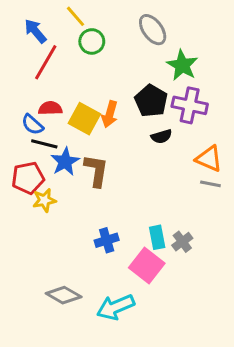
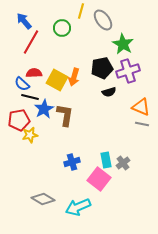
yellow line: (75, 16) -> (81, 11), moved, turned 56
black pentagon: (151, 101) -> (102, 68), turned 30
purple cross: (190, 105) -> (128, 71), turned -30

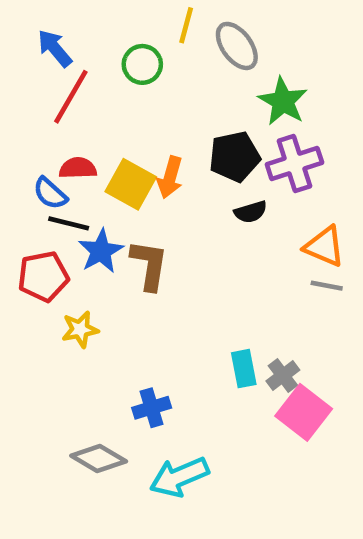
yellow star: (30, 135) -> (80, 329), moved
blue cross: (72, 162) -> (152, 408), moved
pink square: (99, 179) -> (304, 412), moved

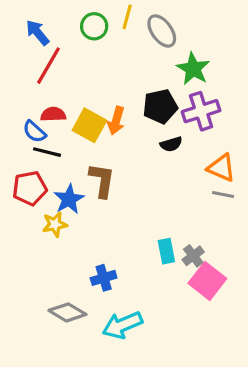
green circle: (142, 64) -> (94, 26), moved
blue star: (101, 251) -> (69, 199), moved

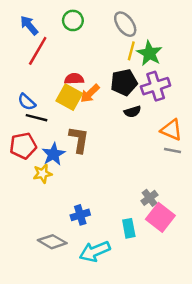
yellow line: (127, 17) -> (131, 51), moved
red semicircle: (53, 114) -> (74, 79), moved
orange arrow: (116, 121) -> (90, 93), turned 30
cyan rectangle: (166, 251) -> (129, 228), moved

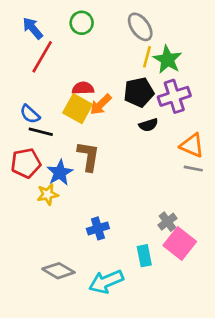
blue cross: (80, 215) -> (98, 228), moved

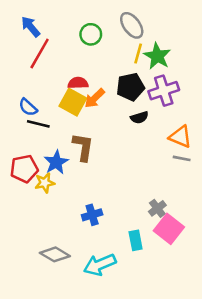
green circle: (82, 23) -> (91, 34), moved
red pentagon: (26, 163) -> (24, 169), moved

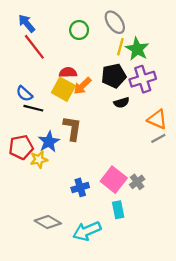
red line: (40, 54) -> (34, 47), turned -68
gray line: (182, 158) -> (158, 138), turned -40
pink square: (169, 229) -> (114, 180), moved

